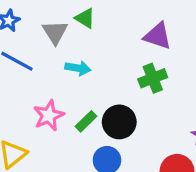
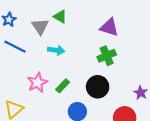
black circle: (119, 122) -> (98, 87), moved

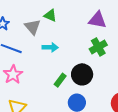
pink star: (37, 83) -> (13, 75), moved
black circle: (98, 87) -> (82, 74), moved

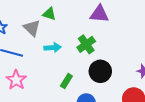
green cross: (98, 47) -> (86, 44), moved
black circle: (82, 74) -> (100, 71), moved

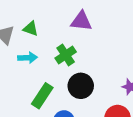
green triangle: (49, 14) -> (31, 29), moved
green rectangle: (66, 81) -> (42, 96), size x1.5

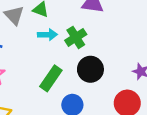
cyan arrow: (28, 58) -> (47, 35), moved

